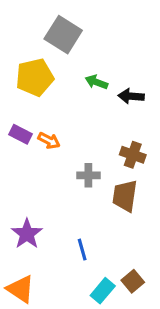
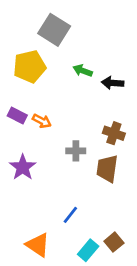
purple star: (27, 234) -> (23, 167), moved
blue line: (82, 250) -> (70, 215), turned 54
orange triangle: (21, 289) -> (38, 245), moved

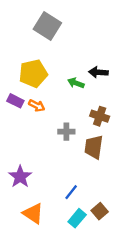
yellow pentagon: (30, 67) -> (33, 73), moved
green arrow: (83, 71) -> (76, 83), moved
purple star: (23, 167) -> (20, 177), moved
blue line: (70, 215) -> (71, 192), moved

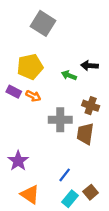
gray cross: (66, 132) -> (60, 120), size x1.5

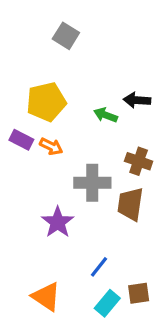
gray square: (43, 23) -> (66, 36), size x0.7
purple star: (18, 161) -> (58, 222), moved
brown square: (91, 192) -> (139, 293), turned 32

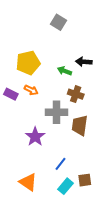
gray square: (66, 36) -> (58, 22), moved
purple rectangle: (21, 140) -> (11, 94), moved
brown cross: (139, 161) -> (76, 94), moved

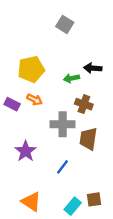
green arrow: (65, 71) -> (71, 78), turned -32
purple star: (35, 137) -> (26, 151), moved
blue line: (60, 164) -> (63, 167), moved

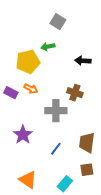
green arrow: (71, 78) -> (48, 47), moved
brown trapezoid: (88, 139) -> (87, 143), moved
brown square: (94, 199) -> (87, 170), moved

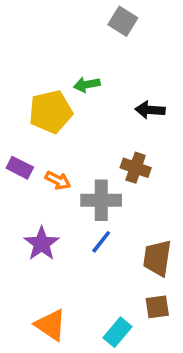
gray square: (58, 22) -> (123, 21), moved
orange arrow: (31, 89) -> (58, 180), moved
blue line: (56, 149) -> (101, 242), moved

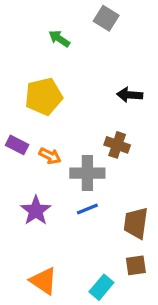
green arrow: (87, 85) -> (59, 39), moved, turned 45
blue line: (101, 242) -> (87, 209), turned 30

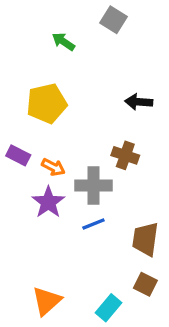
purple star: (36, 211) -> (48, 202), moved
brown square: (136, 265) -> (145, 284), turned 35
orange triangle: (44, 281) -> (47, 301), turned 44

